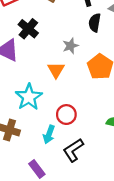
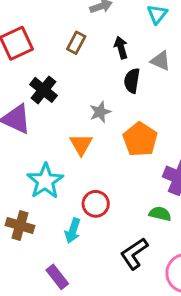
black L-shape: (73, 150) -> (134, 254), moved

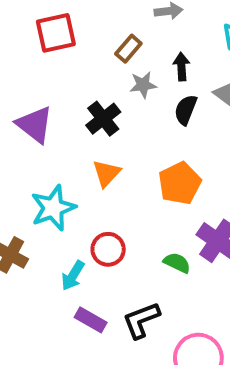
black cross: (43, 90) -> (103, 119), moved
gray star: (100, 112) -> (143, 85), moved
green semicircle: (160, 214) -> (177, 263), moved
purple rectangle: (57, 277) -> (91, 320), moved, turned -35

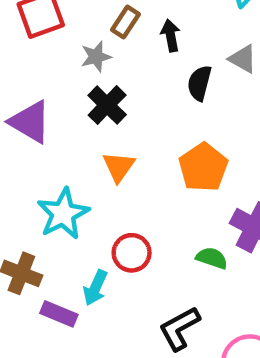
black arrow: (181, 67) -> (171, 35), moved
gray star: (143, 85) -> (96, 57), moved
purple rectangle: (91, 320) -> (59, 314), moved

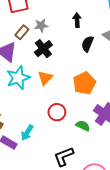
brown rectangle: (126, 22) -> (22, 32), moved
cyan star: (63, 214) -> (18, 78), moved
red circle: (132, 253) -> (57, 112), moved

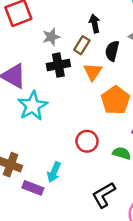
brown rectangle: (22, 32) -> (82, 45), moved
black cross: (43, 49) -> (58, 65), turned 36
orange triangle: (45, 78) -> (93, 72), moved

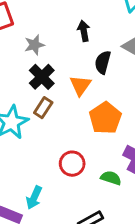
brown rectangle: (82, 45) -> (43, 108), moved
black cross: (58, 65) -> (42, 77), turned -35

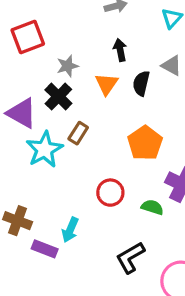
black cross: (42, 77) -> (58, 97), moved
orange triangle: (80, 85) -> (107, 84), moved

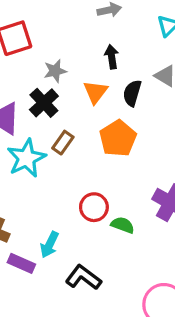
orange pentagon: (145, 143) -> (118, 138), moved
green semicircle: (152, 207) -> (123, 225), moved
black L-shape: (130, 257) -> (83, 277), moved, turned 64

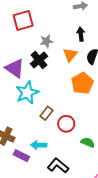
brown rectangle: (63, 143) -> (47, 113), moved
green semicircle: (123, 225) -> (88, 142), moved
cyan arrow: (49, 245) -> (39, 145), turned 63

